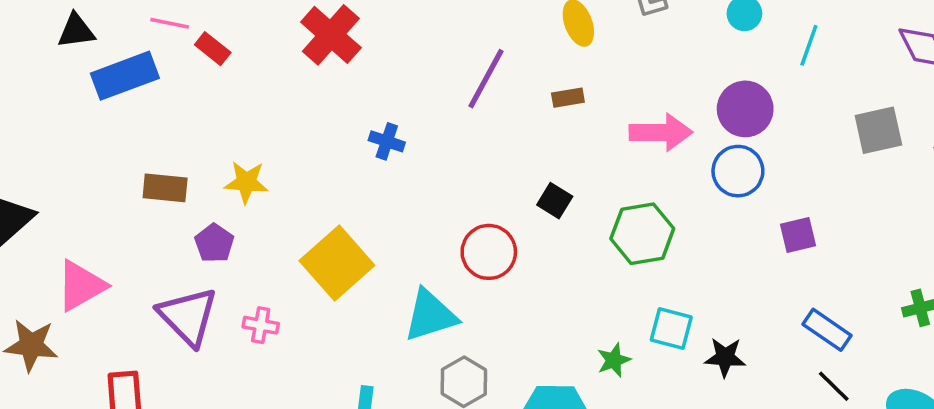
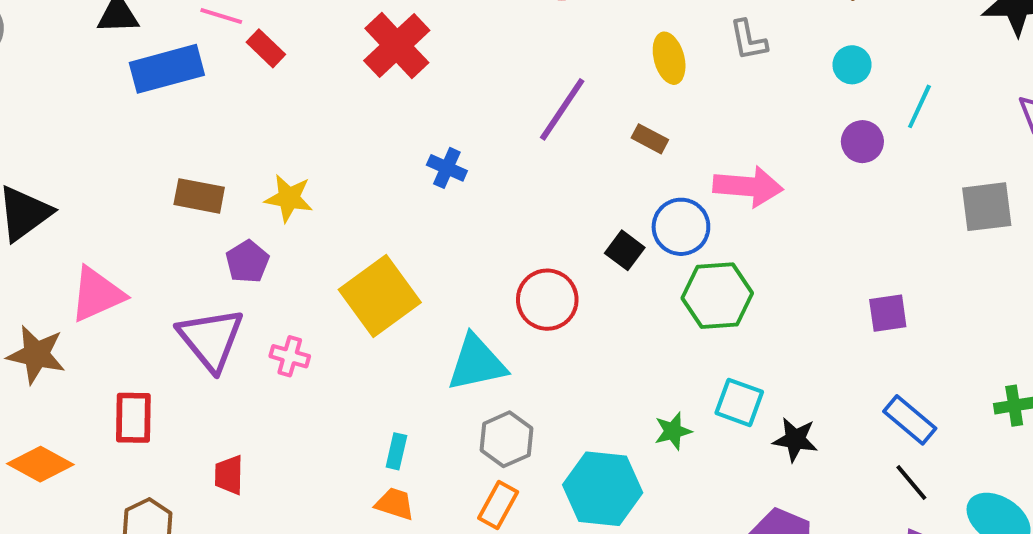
brown rectangle: (568, 98) -> (650, 139), turned 32
purple circle: (745, 109) -> (862, 142), moved, size x0.7
blue circle: (738, 171) -> (681, 227), moved

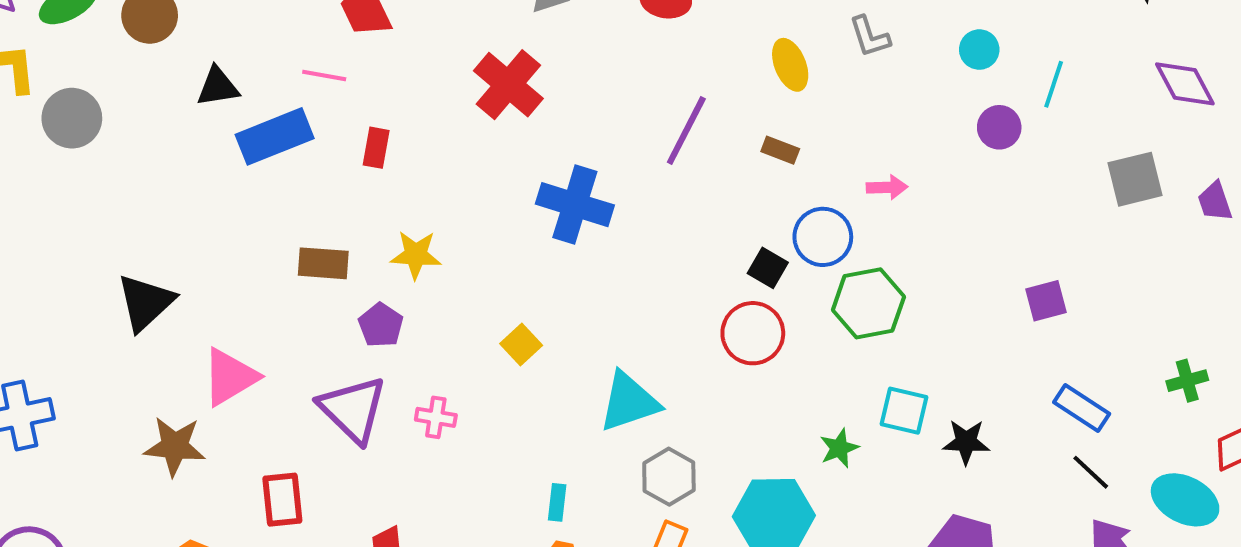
red rectangle: (266, 48) -> (376, 148), moved, turned 63
blue cross: (447, 168) -> (575, 205), size x1.8
pink arrow: (748, 187) -> (887, 187), size x0.6
yellow square: (380, 296) -> (521, 345), size x0.5
red circle: (547, 300) -> (753, 333), moved

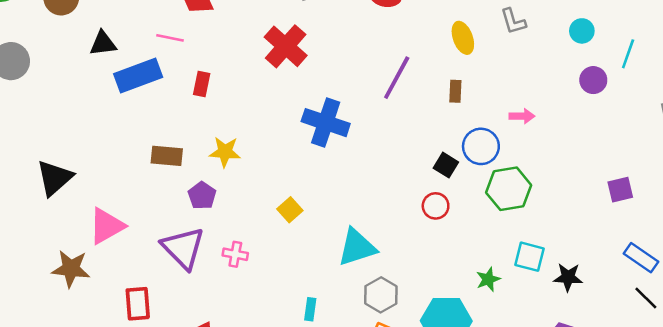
brown rectangle: (780, 150) -> (455, 91), turned 70
red circle: (753, 333) -> (436, 206), size x0.7

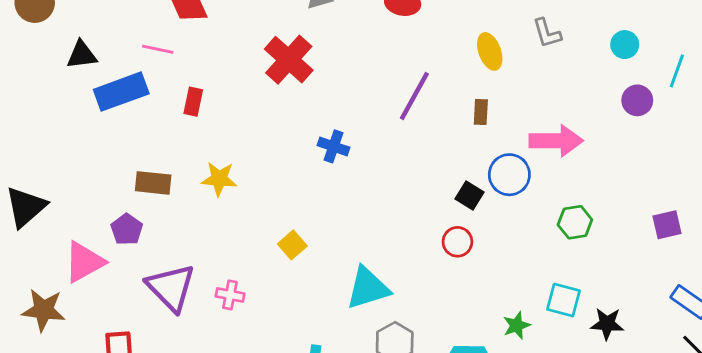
pink arrow: (522, 116) -> (556, 141), size x1.8
blue cross: (326, 123) -> (333, 146), size x0.6
green hexagon: (509, 189) -> (575, 222), moved, size x0.7
purple pentagon: (202, 196) -> (127, 229), moved

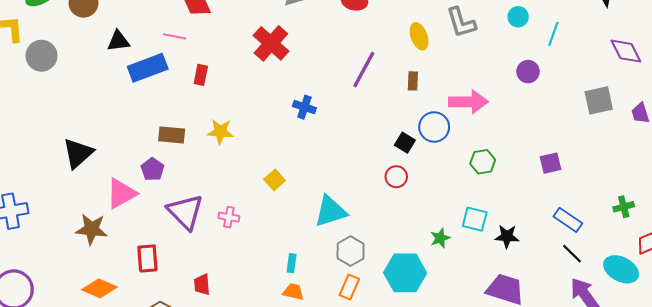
gray L-shape: (547, 33) -> (461, 23), size x1.4
cyan circle: (625, 45) -> (518, 17), moved
cyan line: (677, 71) -> (553, 34), moved

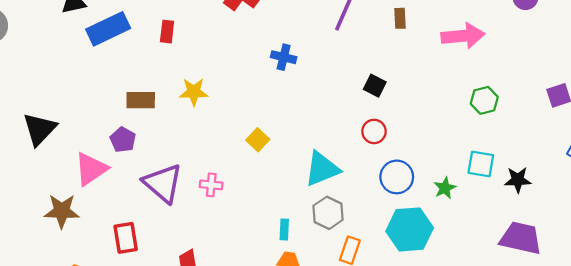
blue circle: (434, 127) -> (397, 177), moved
black square: (405, 143) -> (375, 86), moved
red circle: (396, 177) -> (374, 131), moved
gray hexagon: (351, 251) -> (328, 213), moved

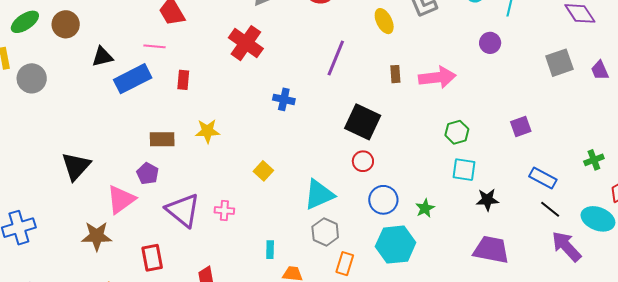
brown rectangle: (400, 18) -> (395, 74), moved
black square: (375, 86) -> (363, 122), size x1.8
cyan square: (481, 164) -> (464, 170), moved
cyan rectangle: (284, 229) -> (270, 250), moved

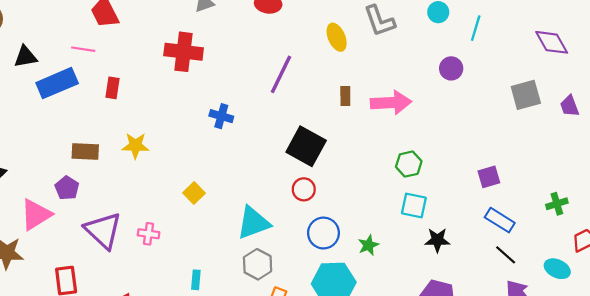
red cross: (246, 43) -> (184, 52), turned -32
purple square: (521, 127) -> (489, 177), moved
cyan ellipse: (598, 219) -> (557, 269), size x0.7

